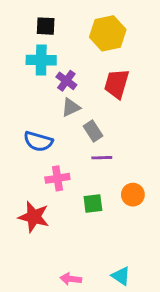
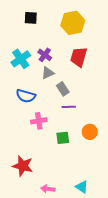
cyan cross: (41, 60) -> (21, 59), moved, turned -36
red star: (34, 217) -> (23, 166), moved

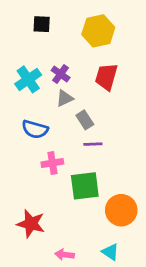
orange circle: (90, 132) -> (121, 210), moved, size x1.5
green square: (63, 138) -> (85, 186), size x1.6

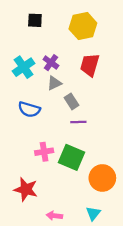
pink cross: (52, 163) -> (44, 152), moved
green square: (85, 186) -> (71, 157), turned 30
cyan triangle: (110, 252) -> (93, 213), turned 35

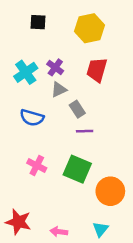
pink cross: (44, 152) -> (37, 165), moved, turned 36
red star: (26, 189) -> (18, 222), moved

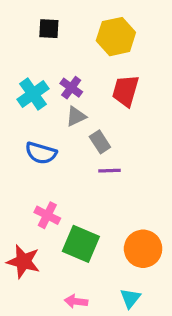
green square: (77, 169) -> (81, 244), moved
red star: (18, 222) -> (23, 262), moved

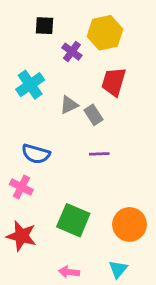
purple cross: (71, 88) -> (72, 52), moved
gray rectangle: (100, 142) -> (93, 115), moved
blue semicircle: (41, 153) -> (36, 154), moved
pink cross: (47, 215) -> (21, 187), moved

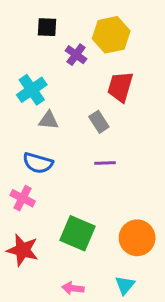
gray triangle: (69, 105) -> (49, 120), moved, turned 30

